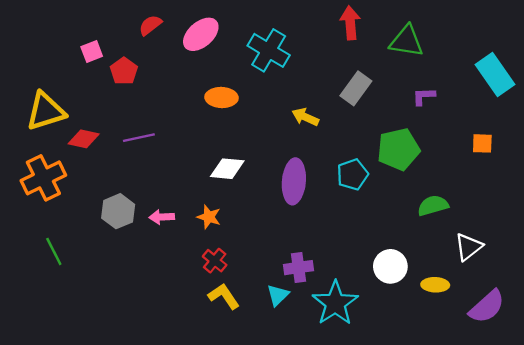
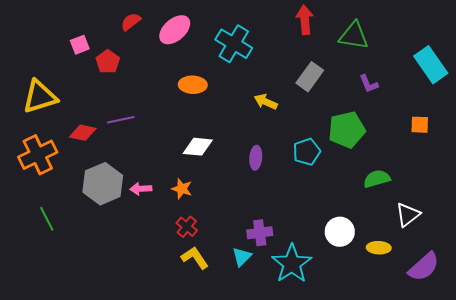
purple L-shape: (424, 96) -> (369, 84), turned -110
red diamond: (84, 139) -> (83, 133), moved
purple ellipse: (294, 181) -> (256, 158), size x0.6
gray hexagon: (118, 211) -> (103, 184), size x1.4

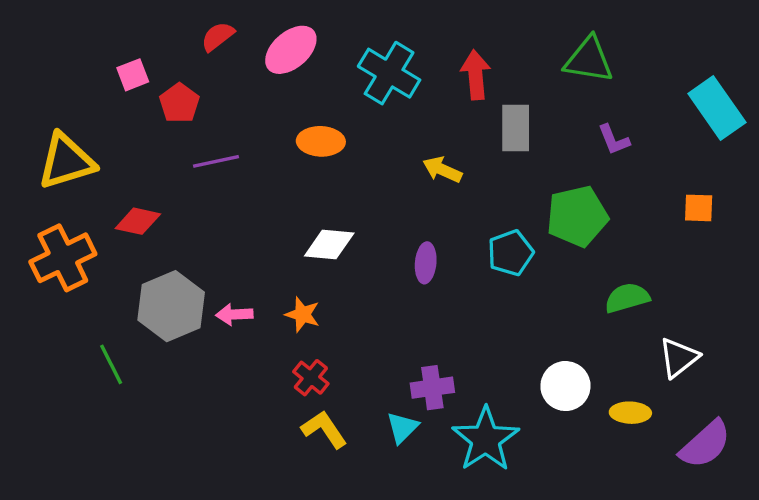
red arrow: (305, 20) -> (476, 75), moved
gray rectangle: (310, 77) -> (516, 128), turned -36
purple line: (121, 120) -> (216, 161), moved
green line: (47, 219) -> (111, 364), moved

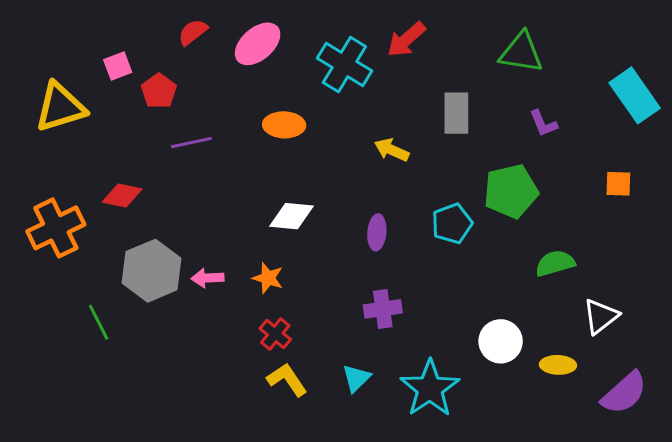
red arrow: (476, 75) -> (406, 39), moved, turned -126
yellow triangle: (66, 161) -> (60, 107), moved
purple cross: (432, 388) -> (383, 309), moved

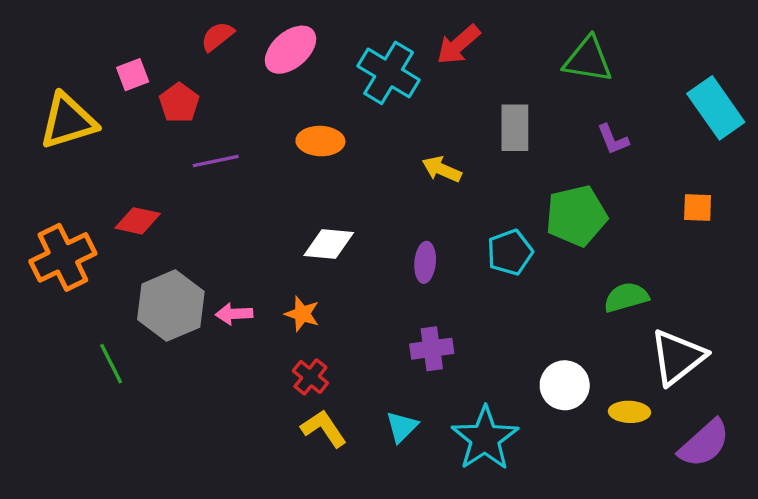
white triangle: (601, 316) -> (678, 357), size x1.4

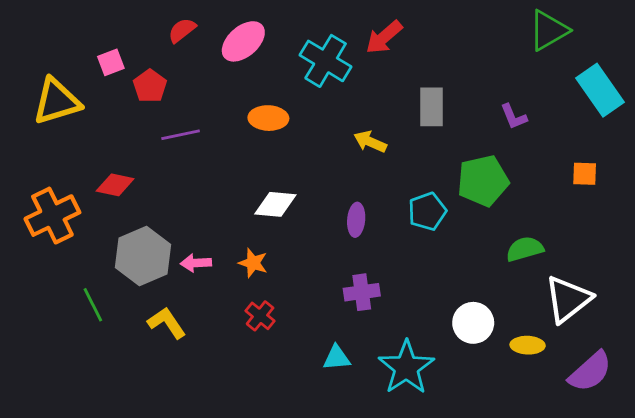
green triangle: (588, 60) -> (548, 30), moved, turned -39
cyan triangle: (402, 427) -> (337, 358), turned 40
yellow L-shape: (324, 428) -> (167, 323), moved

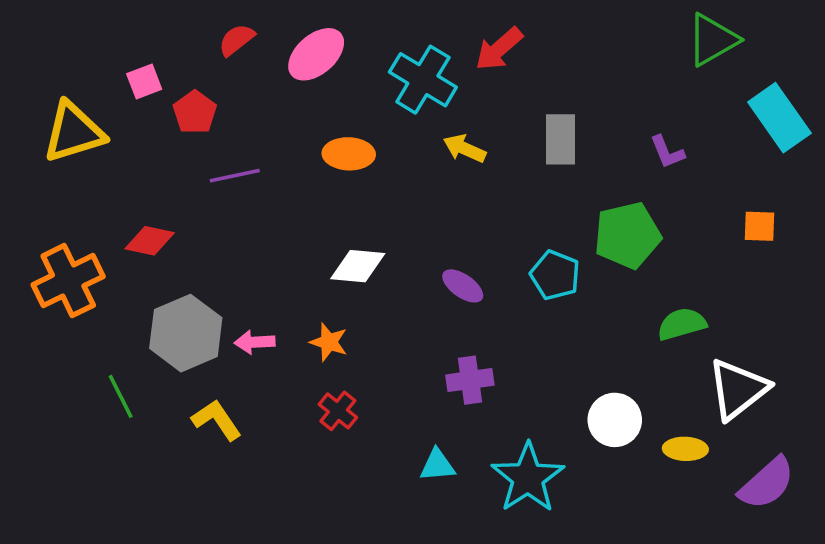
yellow arrow: (370, 142) -> (465, 148), moved
cyan pentagon: (427, 211) -> (555, 275), turned -30
purple ellipse: (356, 220) -> (463, 286), turned -60

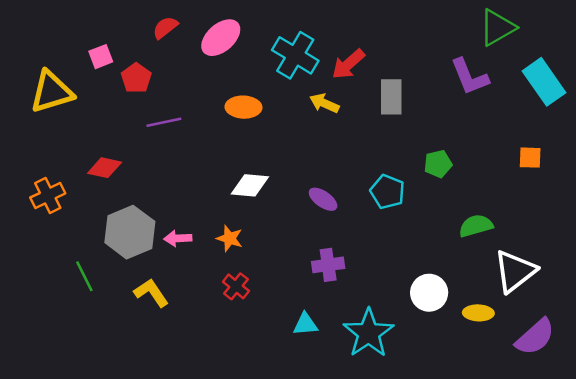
red arrow: (499, 49) -> (348, 64), moved
purple L-shape: (667, 152) -> (470, 77), moved, size x1.6
green pentagon: (627, 235) -> (438, 164), size x0.6
orange cross: (68, 281) -> (48, 195), size x0.7

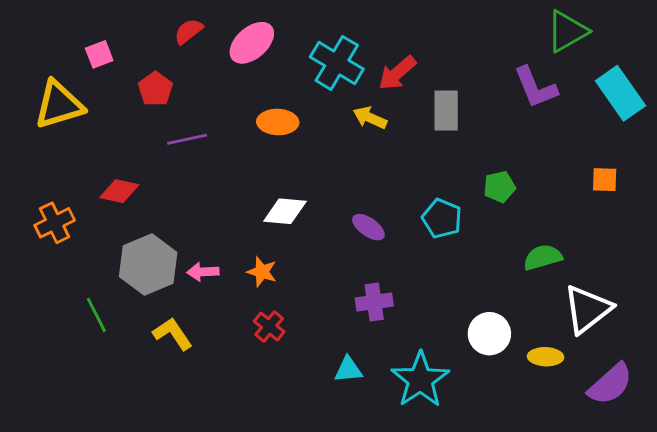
pink square: (101, 57) -> (99, 54), moved

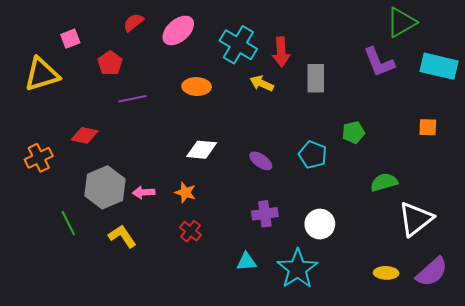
red arrow: (397, 73) -> (281, 52), turned -52
cyan rectangle: (620, 93) -> (439, 66), turned -42
white circle: (489, 334) -> (320, 224), moved
yellow ellipse: (546, 357) -> (386, 273), moved

